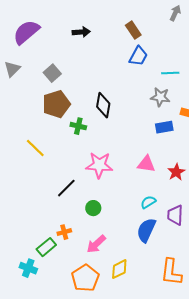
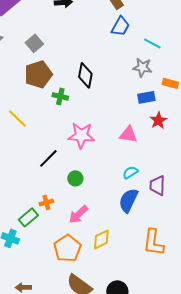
cyan line: (170, 73) -> (152, 43), turned 30
red star: (176, 172) -> (158, 120), moved

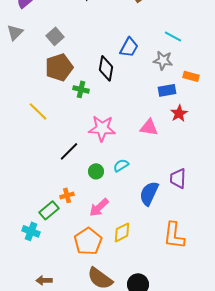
blue trapezoid: (120, 26) -> (129, 47), moved
cyan semicircle: (130, 172) -> (121, 165), moved

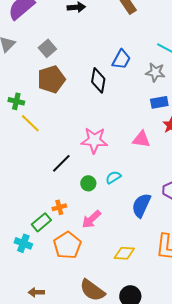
green cross: (81, 89) -> (16, 101), moved
yellow diamond: (122, 232) -> (124, 253), moved, turned 30
orange pentagon: (88, 241) -> (67, 245), moved

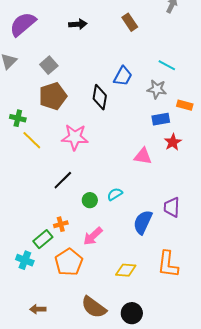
pink star: (94, 140) -> (75, 137), moved

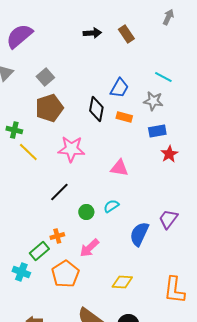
black arrow: (78, 24) -> (92, 33), moved
orange rectangle: (185, 105) -> (124, 117), moved
pink triangle: (143, 156) -> (119, 168), moved
purple trapezoid: (172, 207) -> (168, 219), turned 35
orange L-shape: (168, 264) -> (174, 290), moved

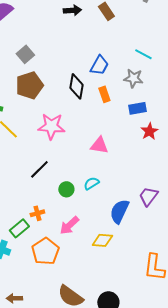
orange rectangle: (124, 117) -> (104, 94), turned 56
yellow diamond: (122, 282) -> (102, 240), moved

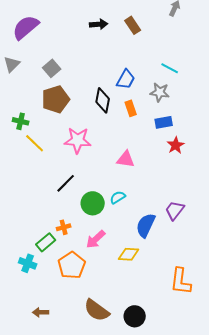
green circle: (66, 189) -> (93, 203), size x1.5

